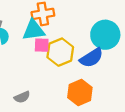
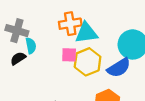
cyan triangle: (34, 30) -> (86, 33), moved

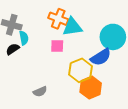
orange cross: (70, 24) -> (58, 19), turned 30
yellow hexagon: (88, 62) -> (80, 70), moved

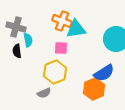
black semicircle: (13, 49) -> (17, 51), turned -64
blue semicircle: (101, 57) -> (104, 73), moved
yellow hexagon: (80, 70) -> (55, 72), moved

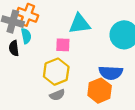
orange cross: (62, 21) -> (27, 15), moved
blue semicircle: (104, 73) -> (111, 73), turned 35
gray semicircle: (44, 93) -> (57, 95), moved

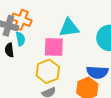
pink square: (63, 45) -> (54, 47), size x1.5

